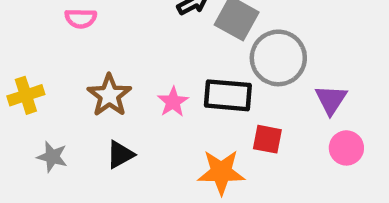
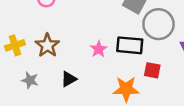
brown star: (109, 95) -> (47, 45), moved

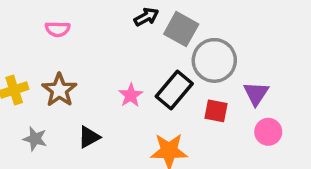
black rectangle: (130, 45) -> (174, 90), turned -55
red square: (152, 70) -> (216, 111), moved

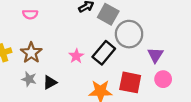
red square: (216, 111) -> (130, 82), moved, size x1.5
gray star: (35, 139) -> (29, 79), moved

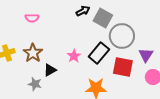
gray star: (29, 79) -> (35, 84), moved
black triangle: (50, 82) -> (50, 70), moved
red square: (130, 82) -> (123, 67), moved

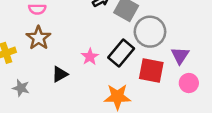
brown star: (33, 53) -> (38, 38), moved
gray star: (35, 84) -> (21, 88), moved

